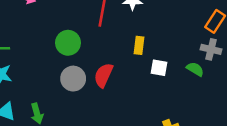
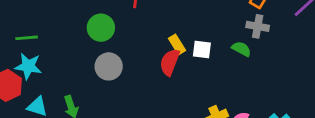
yellow rectangle: (139, 45) -> (177, 44), moved, turned -36
red semicircle: (103, 75) -> (170, 62), moved

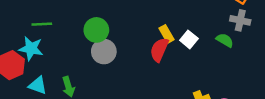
green circle: (101, 28) -> (96, 30), moved
green line: (27, 38) -> (42, 24), moved
white square: (202, 50) -> (189, 39), turned 30

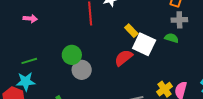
yellow rectangle: (167, 34) -> (131, 31), moved
white square: (189, 39) -> (144, 44), size x1.6
red semicircle: (159, 50) -> (124, 58), turned 42

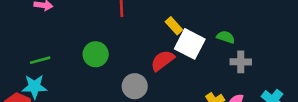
gray cross: (179, 20) -> (241, 62), moved
gray circle: (82, 70) -> (135, 86), moved

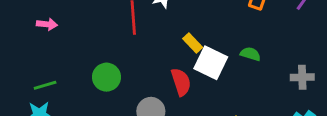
red semicircle: (163, 60) -> (181, 82), turned 110
gray cross: (241, 62) -> (302, 77), moved

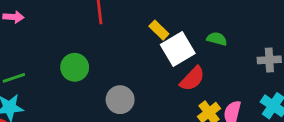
white square: (211, 63) -> (178, 49), turned 36
red semicircle: (181, 82) -> (192, 79), moved, turned 64

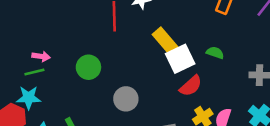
pink arrow: (13, 17) -> (41, 56), moved
yellow rectangle: (159, 30) -> (165, 41), size x1.5

